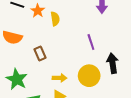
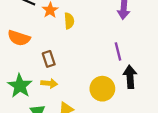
purple line: (91, 42) -> (118, 51), moved
yellow arrow: (60, 78) -> (49, 83), moved

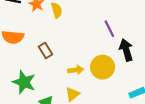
yellow arrow: (49, 83) -> (76, 70), moved

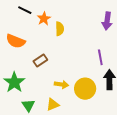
brown rectangle: (45, 51) -> (40, 61), turned 72

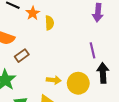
brown rectangle: (40, 61) -> (22, 56), moved

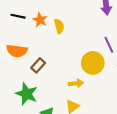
yellow circle: (78, 83) -> (93, 63), moved

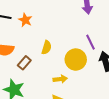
yellow semicircle: (59, 26) -> (47, 47), moved, turned 32

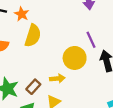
yellow semicircle: (47, 47) -> (33, 36), moved, size x1.5
brown rectangle: (24, 63) -> (33, 87), moved

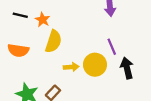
yellow arrow: (57, 78) -> (71, 67), moved

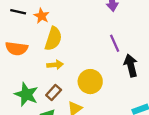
yellow circle: (95, 65) -> (90, 82), moved
yellow arrow: (71, 67) -> (55, 65), moved

